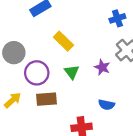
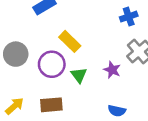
purple circle: (37, 73) -> (52, 64), moved

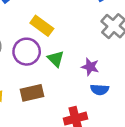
purple star: (112, 70) -> (90, 67), moved

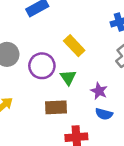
yellow rectangle: (42, 26) -> (74, 46), moved
brown rectangle: (32, 93) -> (56, 107), moved

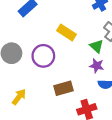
green triangle: (68, 77) -> (96, 46), moved

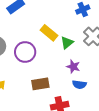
green triangle: (96, 46) -> (67, 43), moved, turned 32

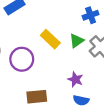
green triangle: (67, 43) -> (77, 41), moved

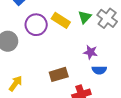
purple circle: (22, 59) -> (36, 25), moved

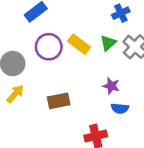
brown rectangle: (59, 74) -> (59, 101), moved
yellow arrow: (16, 83) -> (15, 94), moved

